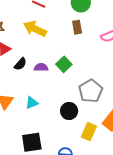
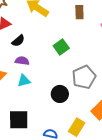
purple semicircle: (41, 67) -> (22, 61), moved
yellow rectangle: (89, 132) -> (77, 127), moved

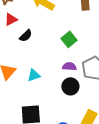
purple semicircle: (22, 61) -> (69, 66), moved

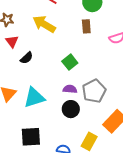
red triangle: (11, 19) -> (12, 41), turned -40
cyan triangle: (34, 75) -> (34, 98), size x1.6

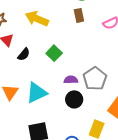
green square: (70, 62) -> (54, 53), moved

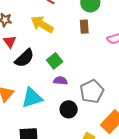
black semicircle: (24, 54) -> (24, 58), size x1.5
purple semicircle: (71, 80) -> (60, 81), moved

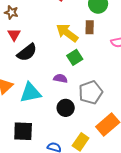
yellow arrow: (42, 24) -> (67, 33), moved
green square: (55, 61) -> (75, 57), moved

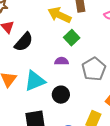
black circle: (66, 108) -> (61, 95), moved

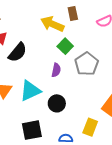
purple semicircle: (62, 61) -> (56, 70), turned 104
gray pentagon: (94, 69) -> (87, 64), moved

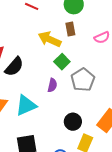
black circle: (57, 103) -> (73, 122), moved

